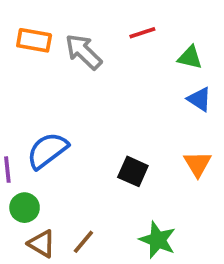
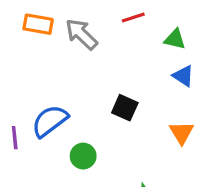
black square: (133, 171) -> (125, 108), moved
green circle: (25, 208) -> (83, 156), moved

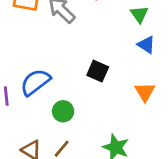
green triangle: (175, 39) -> (139, 14), turned 42

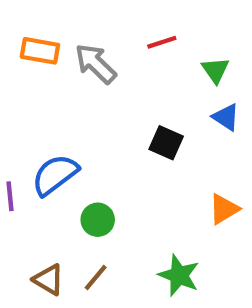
black square: (98, 71) -> (166, 143), moved
orange triangle: (145, 92) -> (224, 209), moved, turned 30

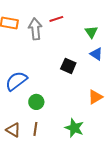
red line: (162, 42) -> (56, 19), moved
gray arrow: (96, 64) -> (35, 29), turned 40
brown line: (96, 277) -> (35, 129), turned -32

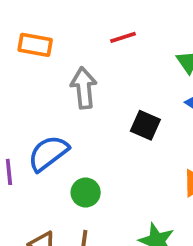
gray arrow: (35, 29) -> (84, 88), moved

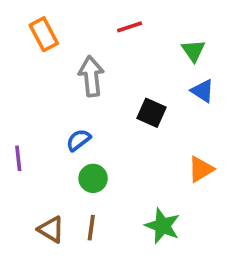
orange rectangle: (35, 45) -> (44, 34), turned 52
blue semicircle: (48, 153) -> (78, 140), moved, size x0.6

